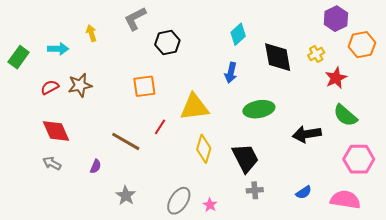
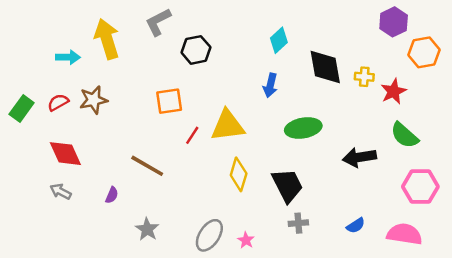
yellow arrow: (91, 33) -> (107, 39), size x2.0
yellow cross: (316, 54) -> (364, 77), moved, turned 35
green rectangle: (19, 57) -> (22, 108), moved
red line: (160, 127) -> (192, 135), moved

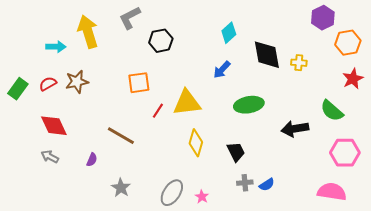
blue arrow: (270, 85) -> (222, 70), turned 30
red star: (394, 91) -> (353, 79), moved
black trapezoid: (287, 185) -> (236, 152), size x0.7
blue semicircle: (356, 226) -> (267, 185), moved

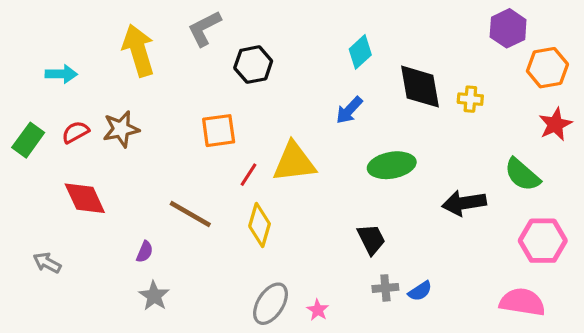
cyan arrow: (56, 47) -> (61, 74), moved
yellow diamond: (196, 143) -> (260, 225), moved
gray arrow: (50, 157) -> (47, 263), moved
gray star: (121, 188) -> (154, 296), moved

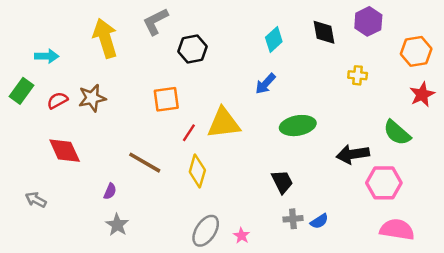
purple hexagon: (508, 28) -> (368, 21), moved
black diamond: (420, 87) -> (324, 32), moved, size x0.7
green rectangle: (28, 140) -> (22, 91), moved
pink hexagon: (543, 241) -> (384, 183), moved

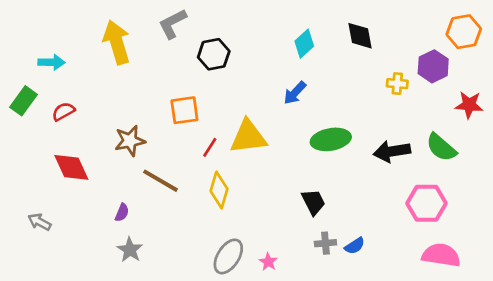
purple hexagon: (368, 21) -> (433, 66), moved
orange hexagon: (416, 51) -> (464, 32), moved
red star: (422, 94) -> (469, 105), turned 30
brown star: (92, 98) -> (130, 141), moved
black arrow: (353, 154) -> (392, 151), moved

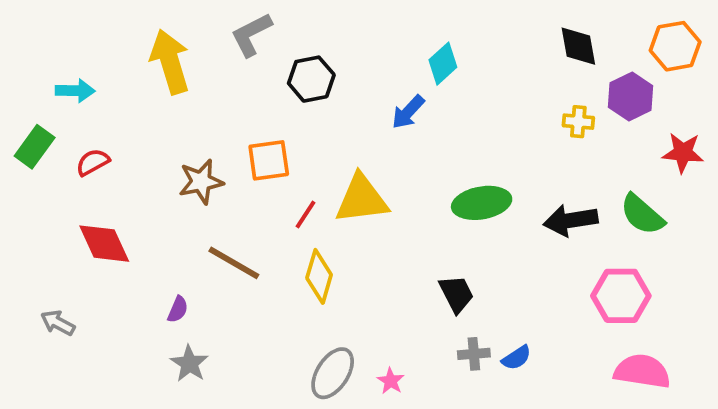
black diamond: (360, 36) -> (578, 46), moved
blue arrow: (295, 93) -> (408, 112), moved
brown star: (130, 141) -> (201, 182), moved

